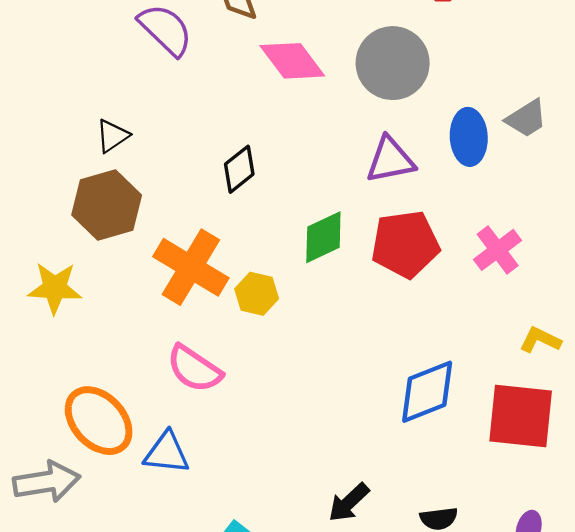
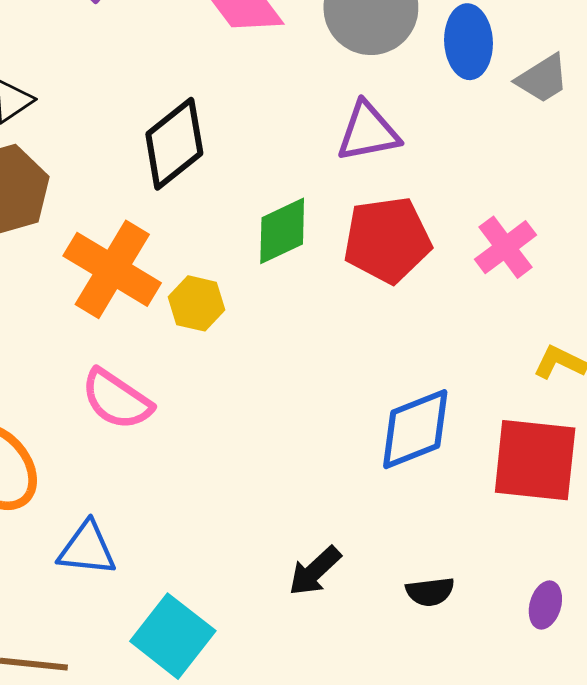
blue ellipse: (469, 137) -> (469, 42), moved
black diamond: (239, 169) -> (174, 144), size x1.5
blue triangle: (167, 453) -> (87, 549), moved

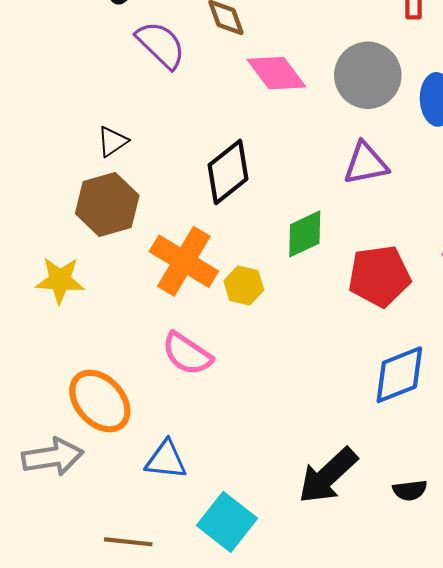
red pentagon: (387, 240) -> (379, 276), moved
black arrow: (315, 571) -> (328, 476), size x1.6

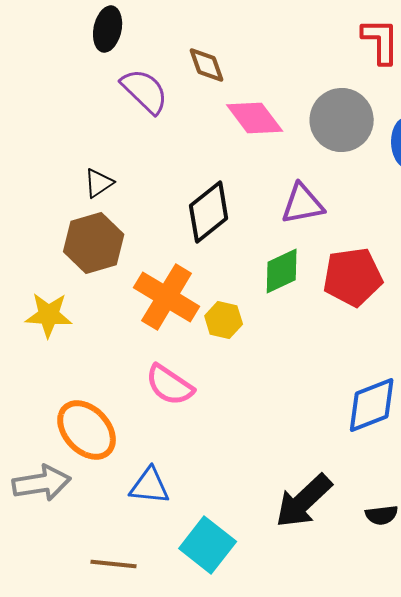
purple triangle: (366, 164) -> (303, 204), moved
red pentagon: (379, 276) -> (353, 277), moved

